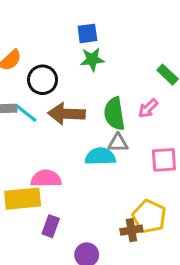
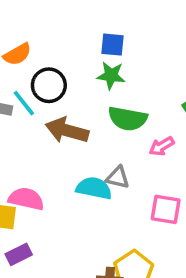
cyan line: (26, 113) -> (24, 103), moved
green semicircle: (114, 114) -> (128, 119), moved, turned -84
purple rectangle: (51, 226) -> (19, 254), turned 30

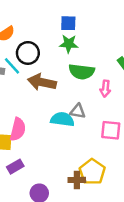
pink arrow: (161, 146) -> (105, 89), turned -49
pink semicircle: (26, 199) -> (18, 129), turned 95

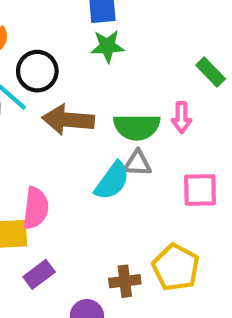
green semicircle: (82, 72) -> (137, 127), moved
cyan semicircle: (62, 119) -> (112, 181), turned 125
brown cross: (77, 180) -> (125, 281), moved

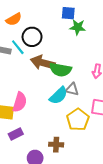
green star: (107, 46) -> (78, 27), moved
green semicircle: (137, 127) -> (60, 70), moved
yellow pentagon: (176, 267) -> (78, 120), moved

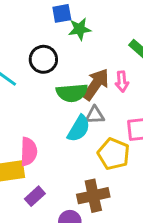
black circle: (32, 37) -> (43, 59), moved
brown arrow: (43, 63) -> (96, 84), moved, turned 125
brown cross: (56, 145) -> (93, 196), size x1.5

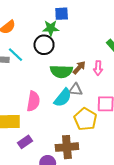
green star: (80, 29) -> (51, 28), moved
brown arrow: (96, 84) -> (79, 68), size x0.6
pink semicircle: (29, 152) -> (33, 101), moved

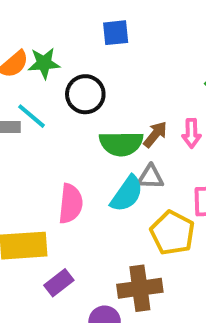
green star: (51, 28) -> (44, 63), moved

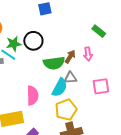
green star: (44, 63) -> (14, 44), moved
yellow pentagon: (172, 233) -> (66, 110), moved, turned 30

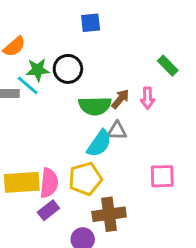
pink square: (101, 86) -> (162, 176), moved
pink semicircle: (33, 96) -> (49, 183), moved
yellow pentagon: (66, 110) -> (85, 179), moved

